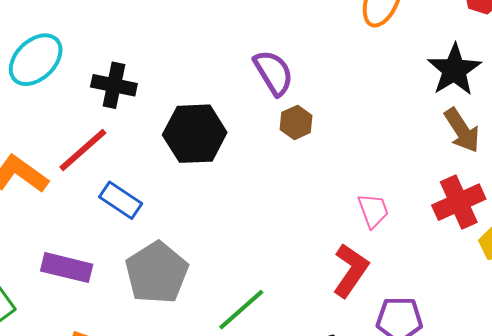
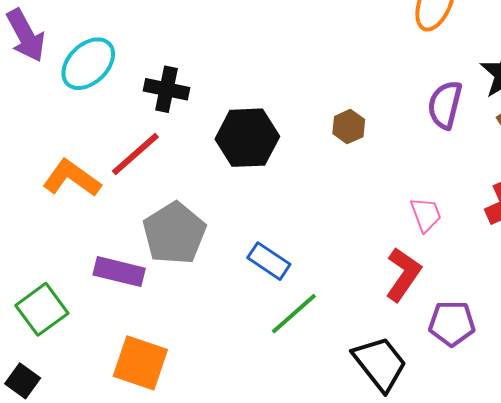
purple semicircle: (273, 73) -> (445, 105), moved, turned -135
blue rectangle: (121, 200) -> (269, 261), moved
gray pentagon: (157, 273) -> (174, 233), moved

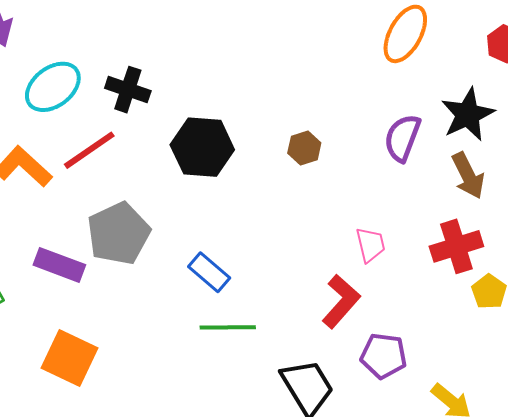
cyan ellipse: (88, 64) -> (53, 87), moved
green line: (294, 314) -> (228, 327), turned 34

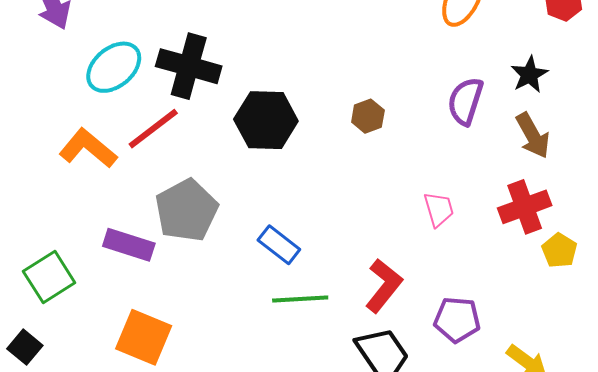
black cross: (128, 90) -> (189, 66), size x1.4
black star: (468, 114) -> (529, 75), size x0.7
red L-shape: (341, 301) -> (384, 286), moved

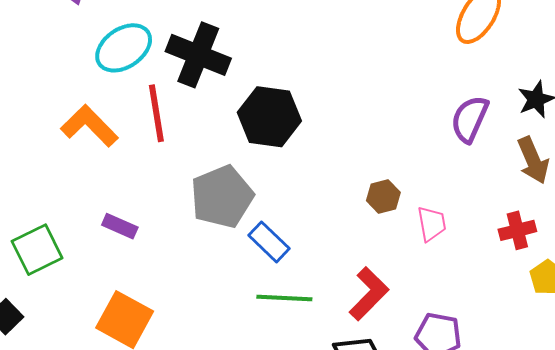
brown hexagon: (368, 116) -> (383, 196), moved
red line: (153, 129) -> (156, 113), turned -68
red cross: (525, 207) -> (517, 230), size x0.7
gray pentagon: (187, 210) -> (222, 197), moved
purple rectangle: (129, 245) -> (120, 226), size x0.7

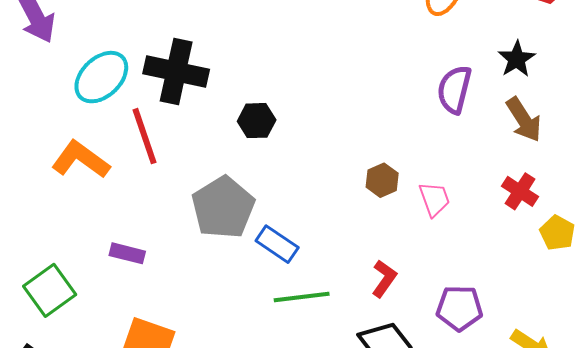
black hexagon: (269, 117) -> (257, 121), size x0.6
red cross: (517, 230) -> (520, 191), turned -33
red L-shape: (369, 294) -> (384, 279), size x0.7

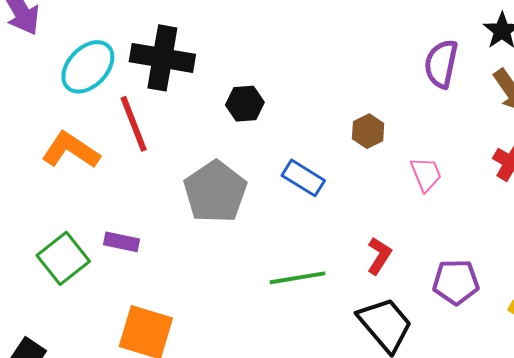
brown hexagon: (382, 180) -> (368, 131), moved
blue rectangle: (277, 244) -> (303, 178), moved
green square: (50, 290) -> (63, 258), moved

